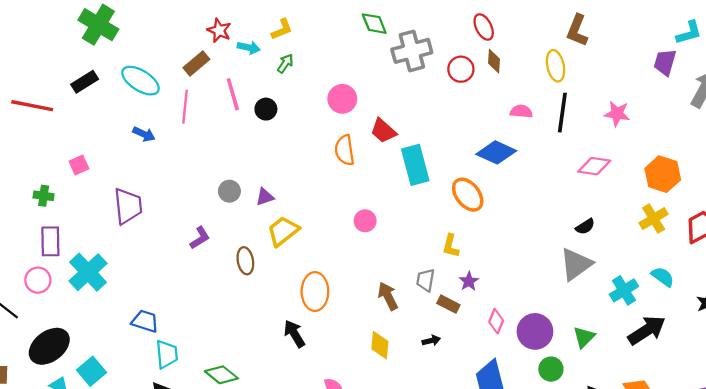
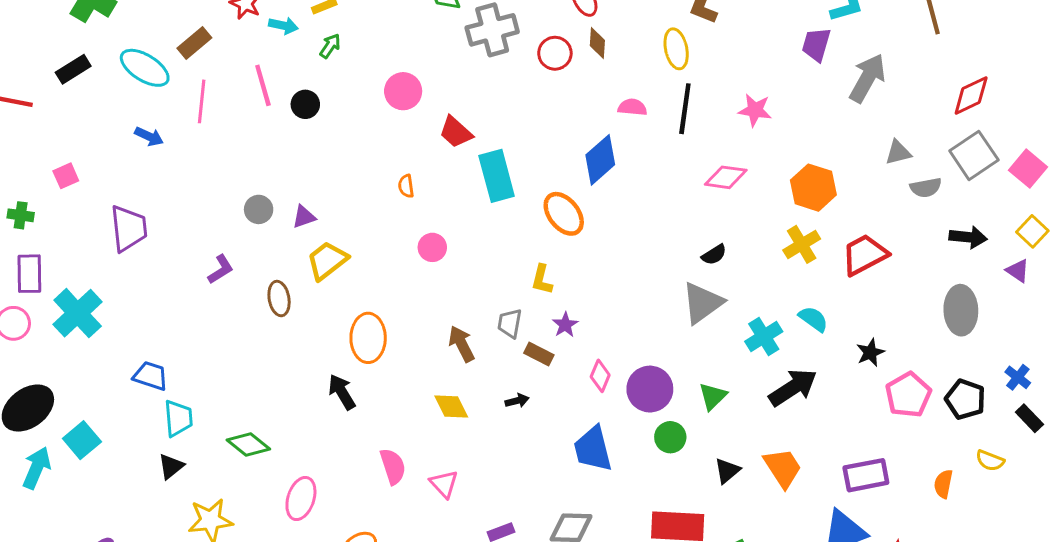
brown rectangle: (196, 63) -> (194, 43), moved
orange semicircle: (345, 150) -> (406, 186), moved, size x0.6
blue diamond: (496, 152) -> (600, 160), turned -66
yellow diamond: (380, 345) -> (451, 407), turned -32

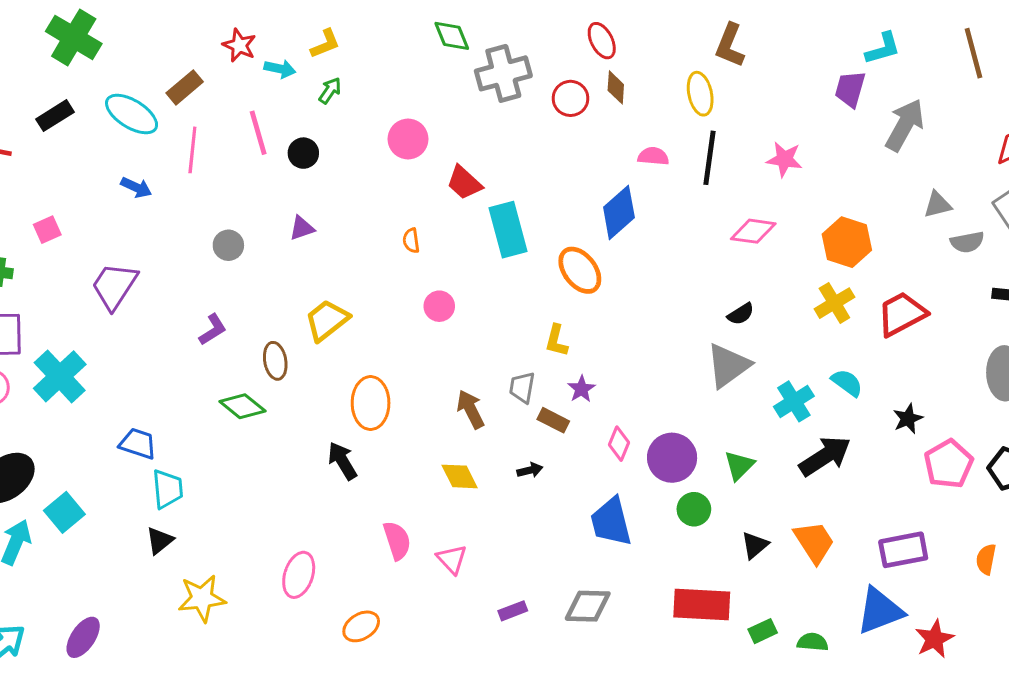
gray circle: (259, 209) -> (228, 245), moved
purple triangle: (304, 217) -> (302, 228), moved
purple trapezoid: (129, 228) -> (114, 286), turned -141
green diamond: (248, 445) -> (242, 406), moved

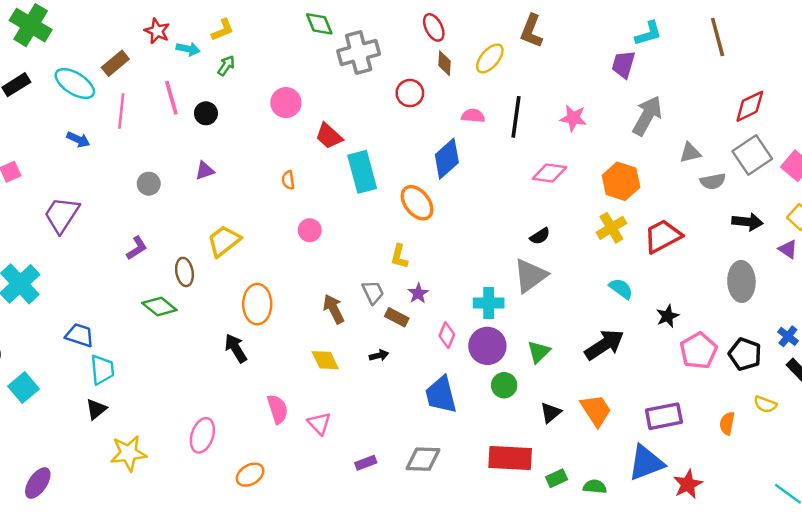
yellow ellipse: (700, 94) -> (490, 58), moved, turned 52
red circle: (570, 98) -> (410, 93), moved
gray arrow: (905, 125) -> (647, 116), moved
gray trapezoid: (522, 387) -> (373, 292), turned 145
cyan cross: (794, 401) -> (489, 303), moved, turned 32

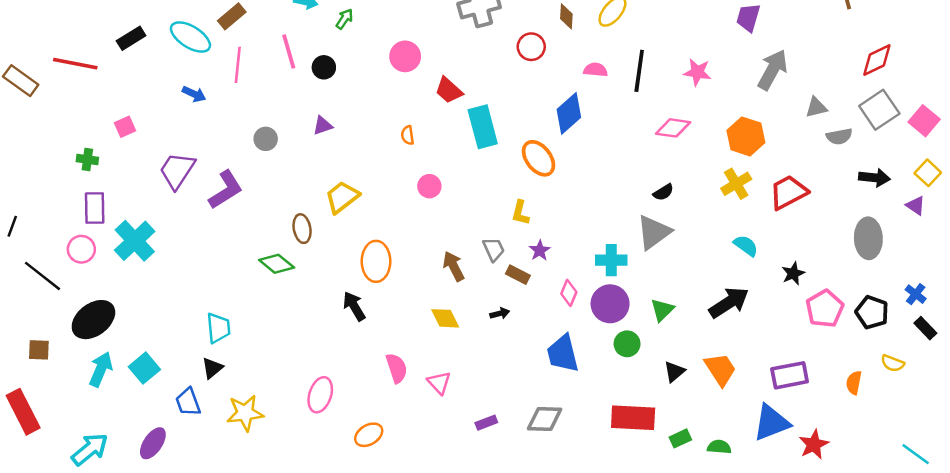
purple L-shape: (137, 248) -> (226, 190), moved, size x1.6
blue trapezoid: (80, 335) -> (188, 402), moved, turned -128
cyan square: (23, 388) -> (144, 368), moved

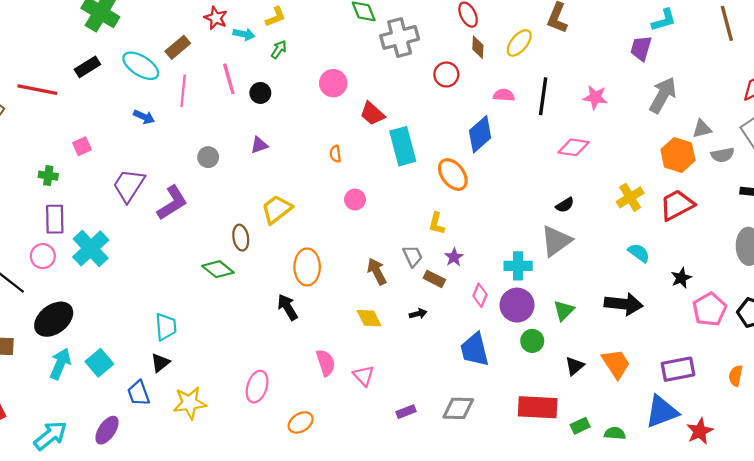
orange hexagon: (746, 136) -> (678, 155), moved
black arrow: (729, 303) -> (624, 304), turned 39

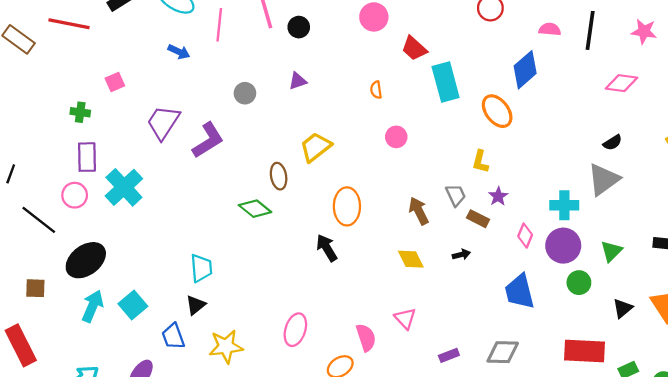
pink semicircle: (326, 363) -> (366, 338), moved

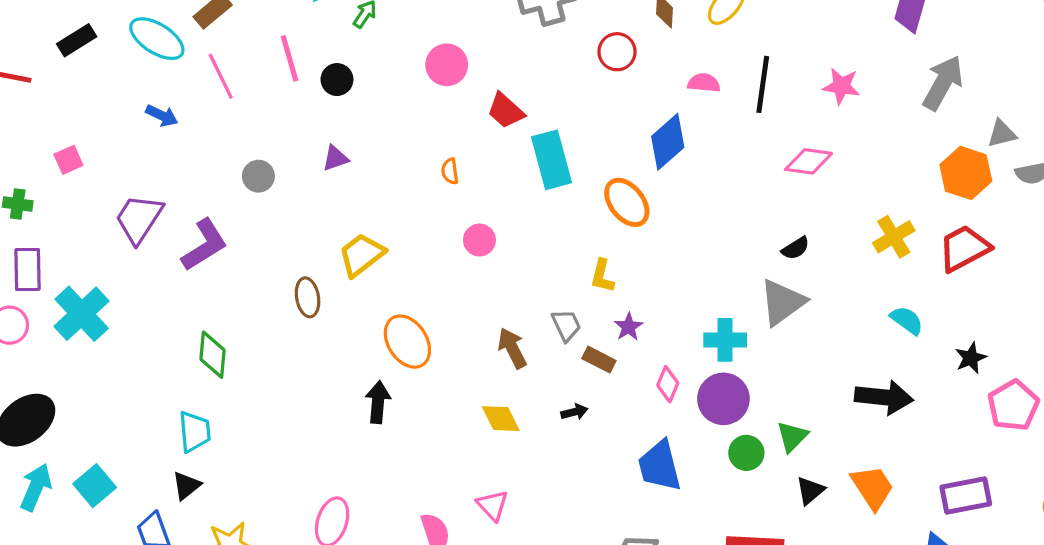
pink line: (219, 25) -> (221, 76), turned -32
orange ellipse: (347, 206) -> (407, 342), turned -33
green diamond: (255, 209) -> (213, 355), moved, turned 56
black arrow: (327, 248) -> (378, 402), turned 36
green triangle: (611, 251) -> (792, 437), moved

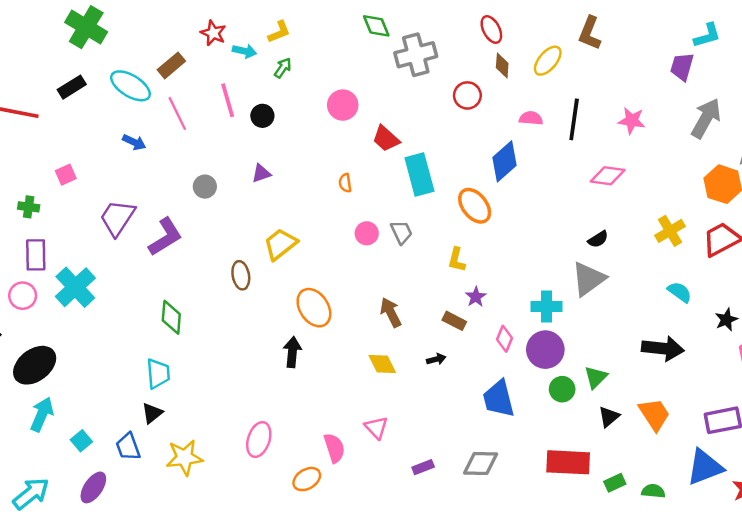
gray trapezoid: (566, 325) -> (401, 232), moved
cyan square: (95, 486) -> (81, 441), moved, size x0.7

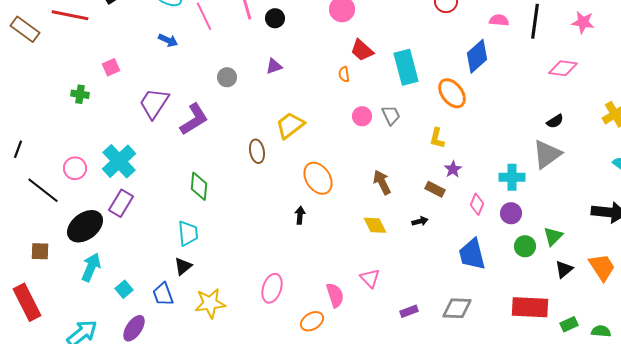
red trapezoid: (386, 139) -> (362, 50), moved
purple rectangle: (36, 255) -> (121, 203), moved, turned 32
purple circle: (545, 350) -> (511, 213), size x0.7
black arrow: (292, 352) -> (300, 215), size x0.7

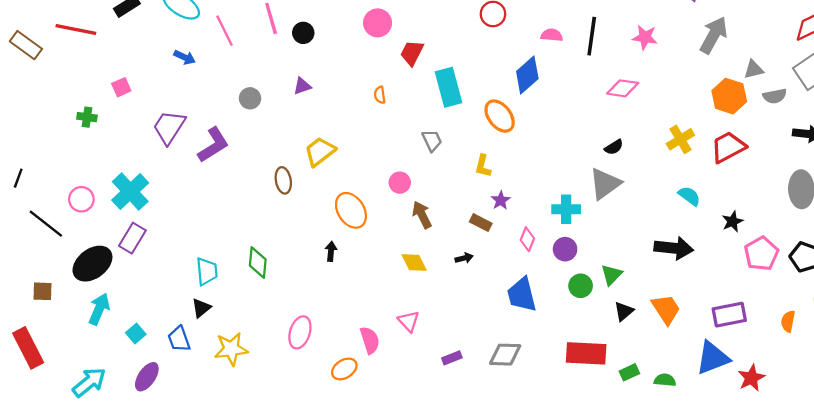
red trapezoid: (362, 50) -> (412, 53), moved, turned 75
pink circle: (362, 116) -> (400, 183), moved
green diamond: (199, 186) -> (258, 262), moved

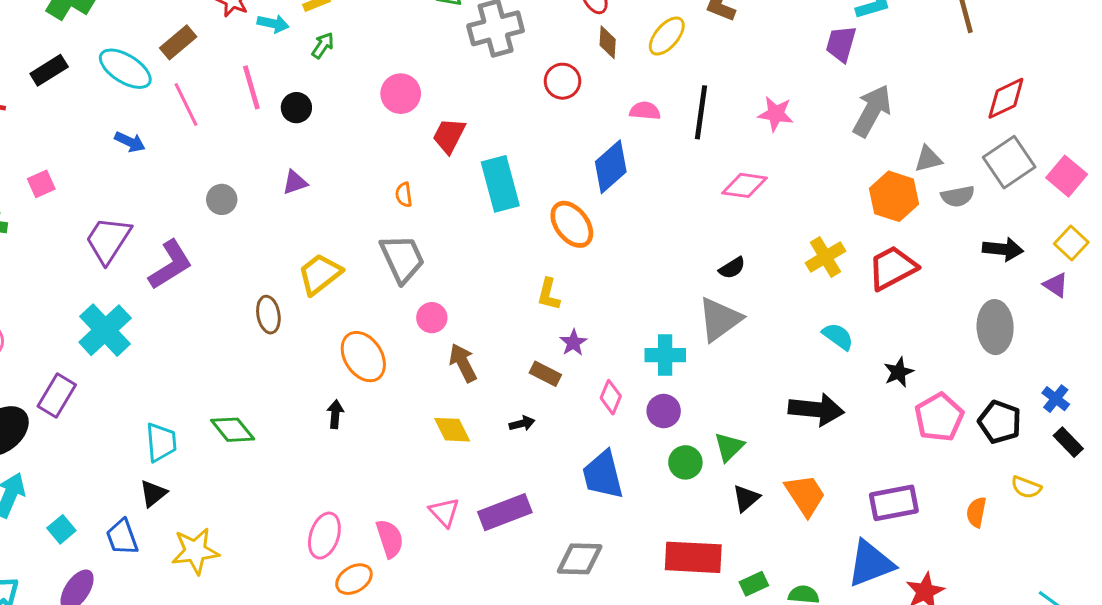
gray trapezoid: (432, 140) -> (402, 259), moved, size x1.6
cyan cross: (130, 191) -> (105, 330), moved
green diamond: (258, 262) -> (233, 430), turned -44
pink ellipse: (300, 332) -> (324, 536), moved
purple rectangle: (452, 358) -> (505, 512), moved, size x1.8

